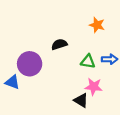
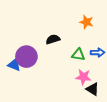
blue triangle: (12, 82) -> (14, 65), moved
black triangle: (81, 100) -> (93, 89), moved

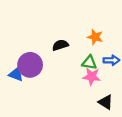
orange star: (86, 22) -> (95, 37), moved
pink star: (83, 77) -> (92, 77), moved

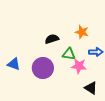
green triangle: (89, 63) -> (69, 54), moved
purple circle: (30, 65) -> (43, 68), moved

